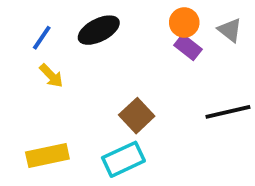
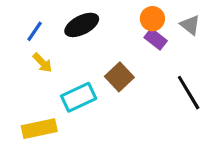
black line: (228, 112) -> (189, 93), turned 72
brown square: (137, 116) -> (119, 77), moved
cyan rectangle: (123, 159) -> (79, 97), moved

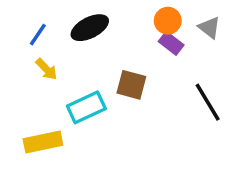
brown square: (119, 77) -> (131, 85), turned -32

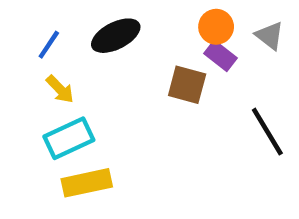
brown square: (131, 85) -> (187, 85), moved
cyan rectangle: (86, 107) -> (69, 138), moved
yellow rectangle: (43, 142) -> (87, 183), moved

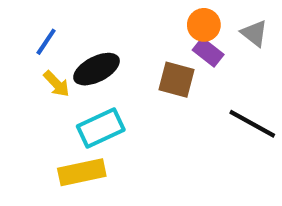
black ellipse: (116, 36) -> (97, 69), moved
black line: (267, 132) -> (252, 124), turned -30
cyan rectangle: (69, 138) -> (101, 128), moved

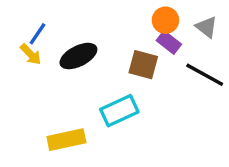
yellow arrow: (57, 84) -> (31, 54), moved
black line: (252, 124) -> (205, 75), moved
cyan rectangle: (101, 128) -> (119, 111), moved

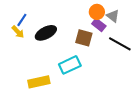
gray triangle: (206, 27) -> (113, 16), moved

